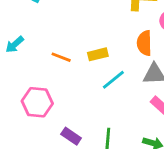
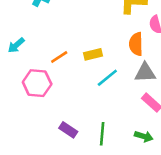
orange line: (61, 57) -> (59, 57), turned -54
pink hexagon: (37, 102) -> (37, 83), moved

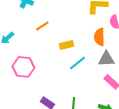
orange line: (59, 57) -> (42, 26), moved

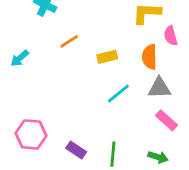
yellow rectangle: (66, 45) -> (107, 57), moved
pink hexagon: (23, 67) -> (31, 134), moved

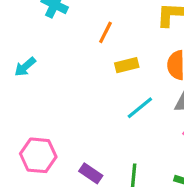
orange line: (69, 41) -> (105, 32), moved, turned -30

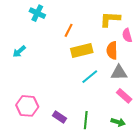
yellow rectangle: (127, 65) -> (82, 50), size x1.5

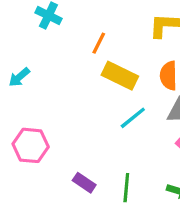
yellow rectangle: (82, 50) -> (120, 76), turned 40
pink hexagon: (27, 106) -> (31, 145), moved

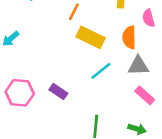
purple rectangle: (84, 183) -> (58, 92), moved

